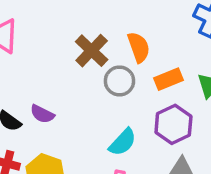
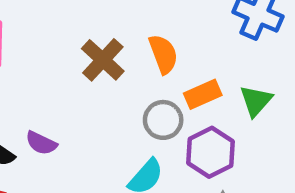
gray circle: (119, 81) -> (163, 120), moved

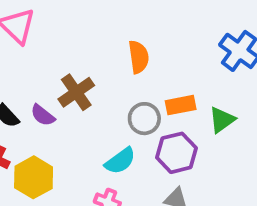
orange semicircle: (163, 54) -> (139, 57), moved
brown cross: (103, 60) -> (76, 92), moved

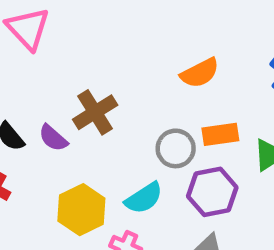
orange semicircle: (139, 57) -> (200, 73), moved, turned 68
yellow hexagon: (34, 177) -> (81, 210), moved

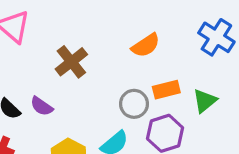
brown cross: (95, 112) -> (71, 62), moved

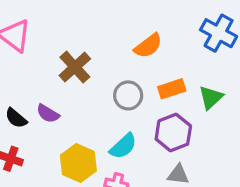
gray circle: (134, 104) -> (128, 95), moved

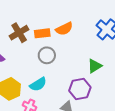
orange rectangle: (172, 89) -> (42, 33), moved
purple hexagon: (173, 133) -> (80, 89), moved

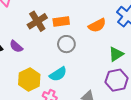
orange semicircle: (64, 29) -> (97, 25), moved
purple hexagon: (80, 89) -> (117, 80), moved

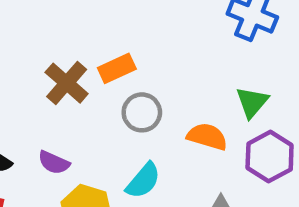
orange semicircle: (97, 25) -> (207, 137), moved, turned -120
purple semicircle: (16, 46) -> (54, 163), moved

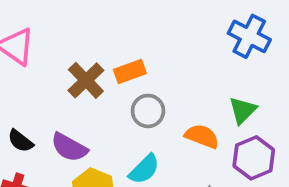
purple semicircle: (54, 163) -> (69, 147), size x1.4

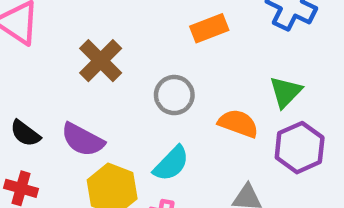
orange rectangle: (130, 72) -> (209, 28), moved

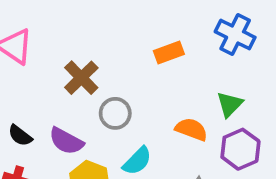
gray circle: (174, 95) -> (115, 113), moved

